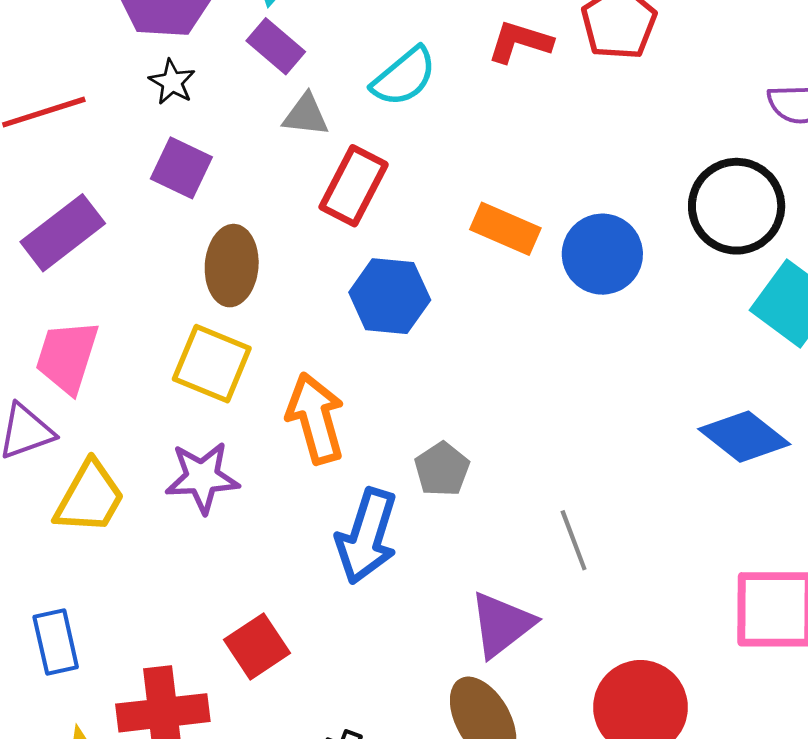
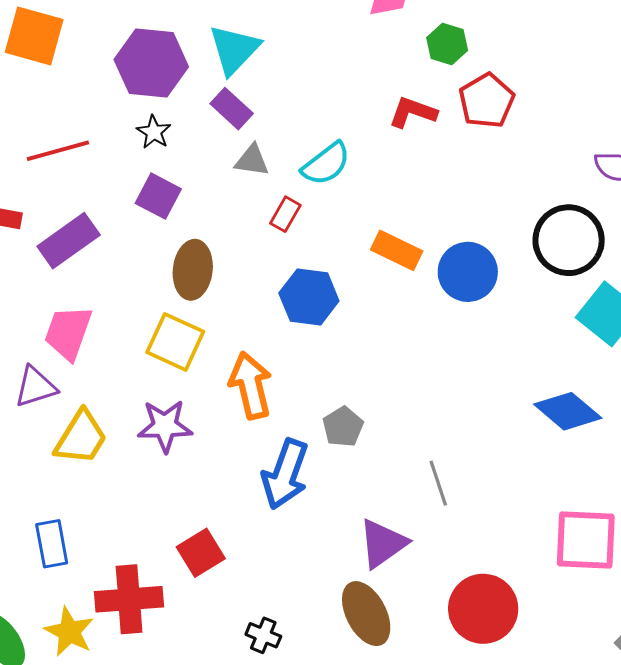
cyan semicircle: (404, 77) -> (326, 164), moved
red rectangle: (354, 186) -> (285, 214), size x0.6

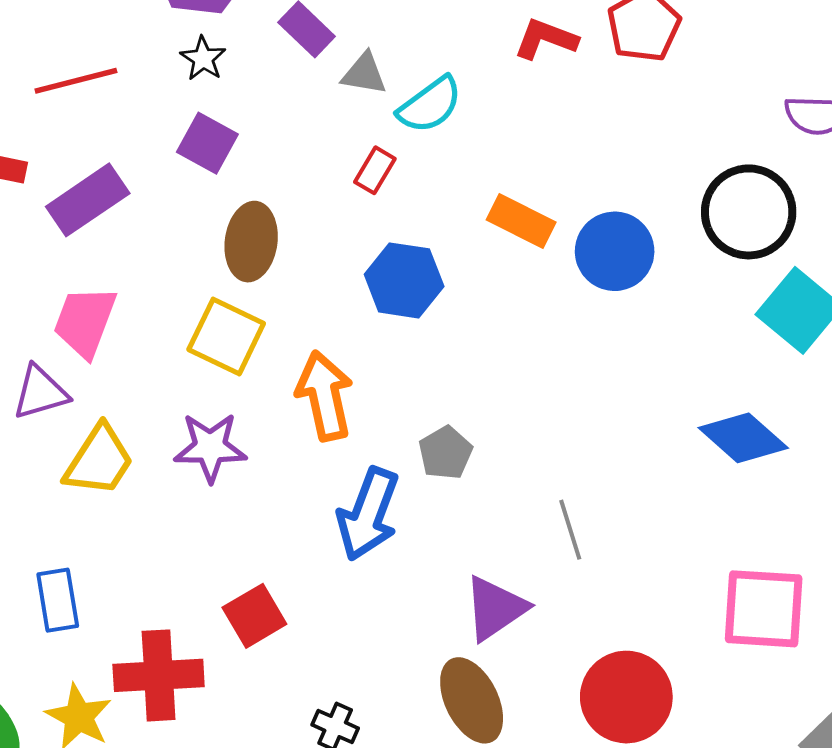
gray triangle: (252, 160) -> (364, 74), moved

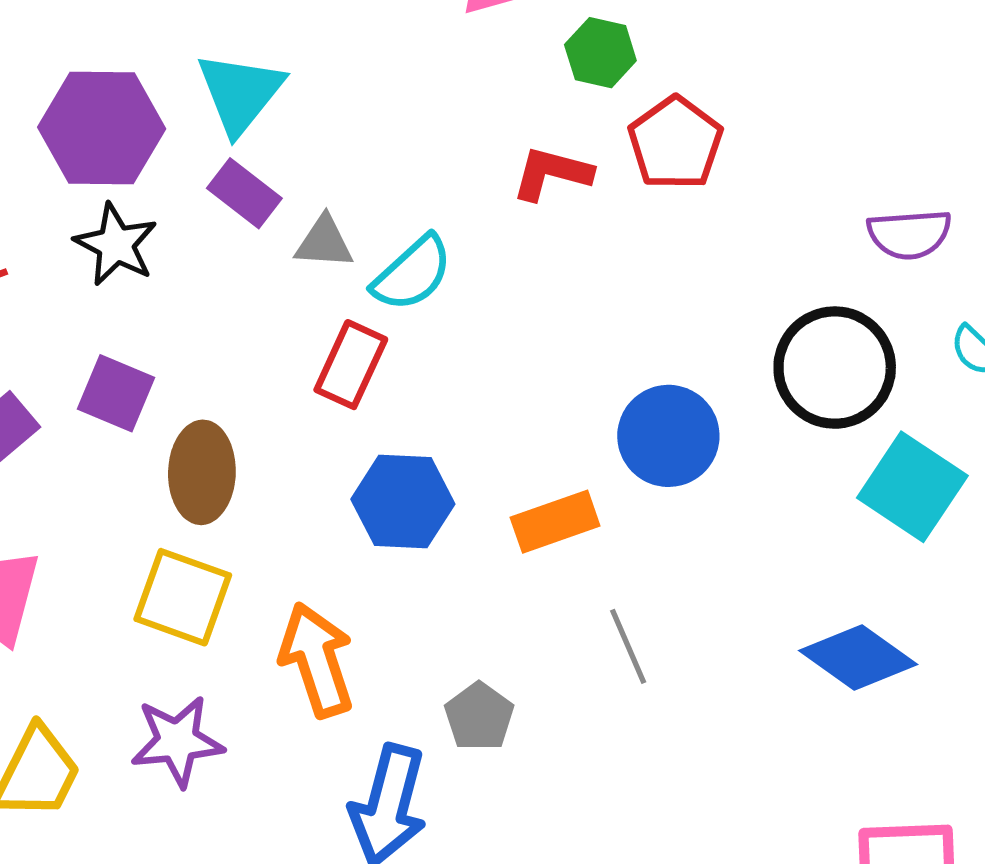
black star: (203, 59) -> (116, 245), size x1.4
purple square: (207, 143) -> (116, 393), moved
red rectangle: (375, 170) -> (351, 365), size x1.4
orange rectangle: (521, 221) -> (555, 522), moved, turned -40
gray line: (570, 530) -> (628, 646), moved

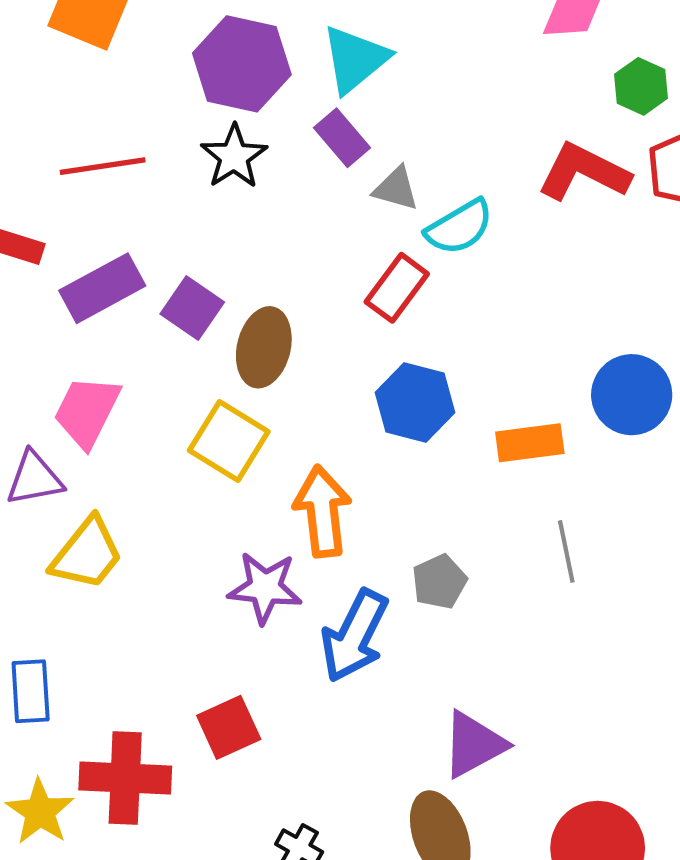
red L-shape: (552, 173) -> (584, 172), size x1.4
purple square: (116, 393) -> (192, 308), moved
purple star: (177, 741) -> (265, 588), moved

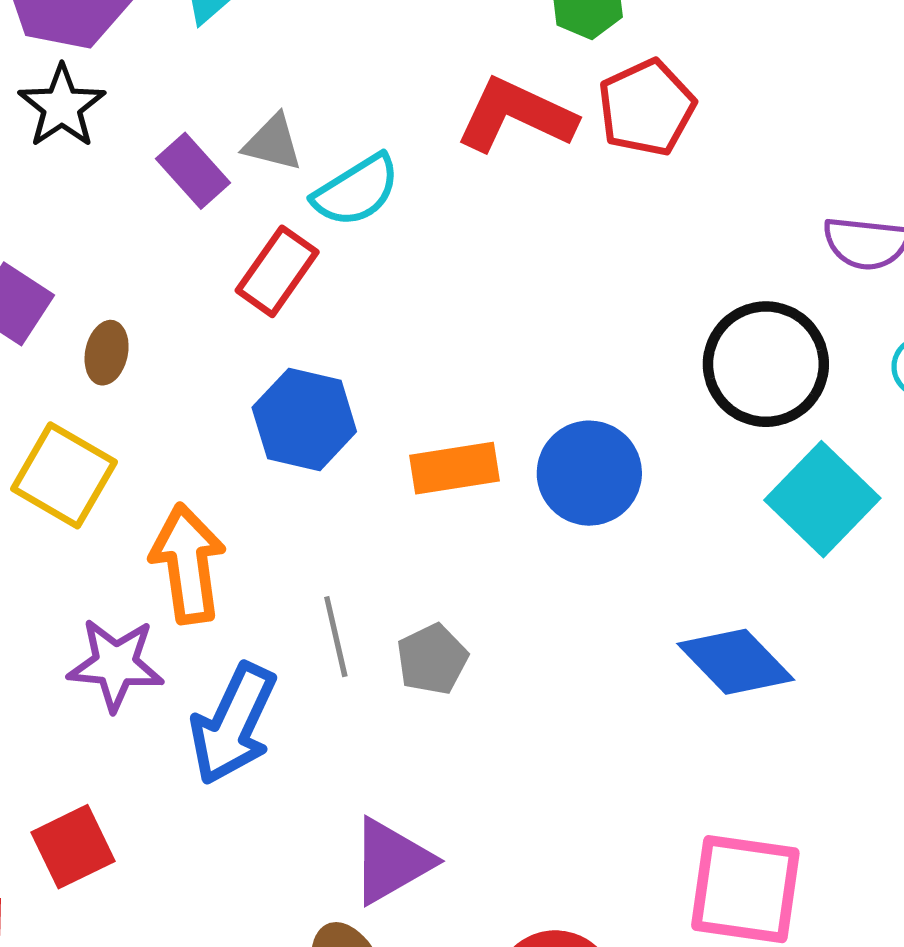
purple rectangle: (342, 138) -> (193, 171), moved
brown ellipse: (264, 347) -> (107, 353), size x0.6
blue circle: (632, 395) -> (589, 473), moved
gray line: (566, 551) -> (336, 637), moved
gray pentagon: (439, 582) -> (432, 659), moved

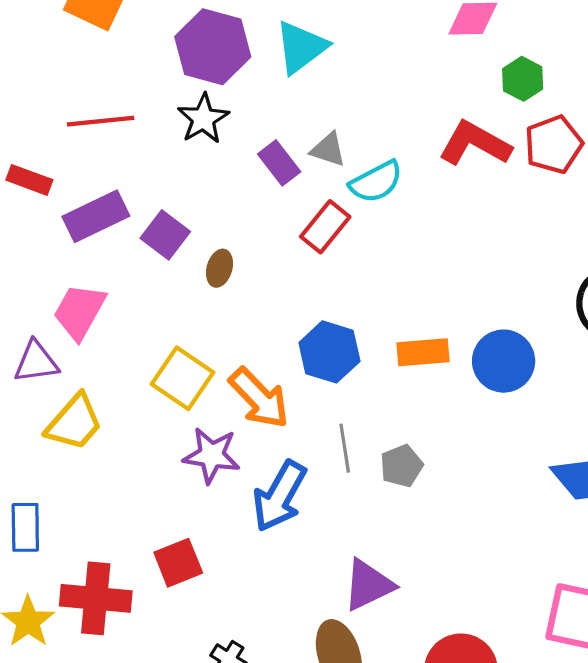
blue hexagon: (304, 420) -> (329, 352), moved
yellow square: (64, 475) -> (183, 378), moved
orange arrow: (188, 564) -> (259, 398), turned 140

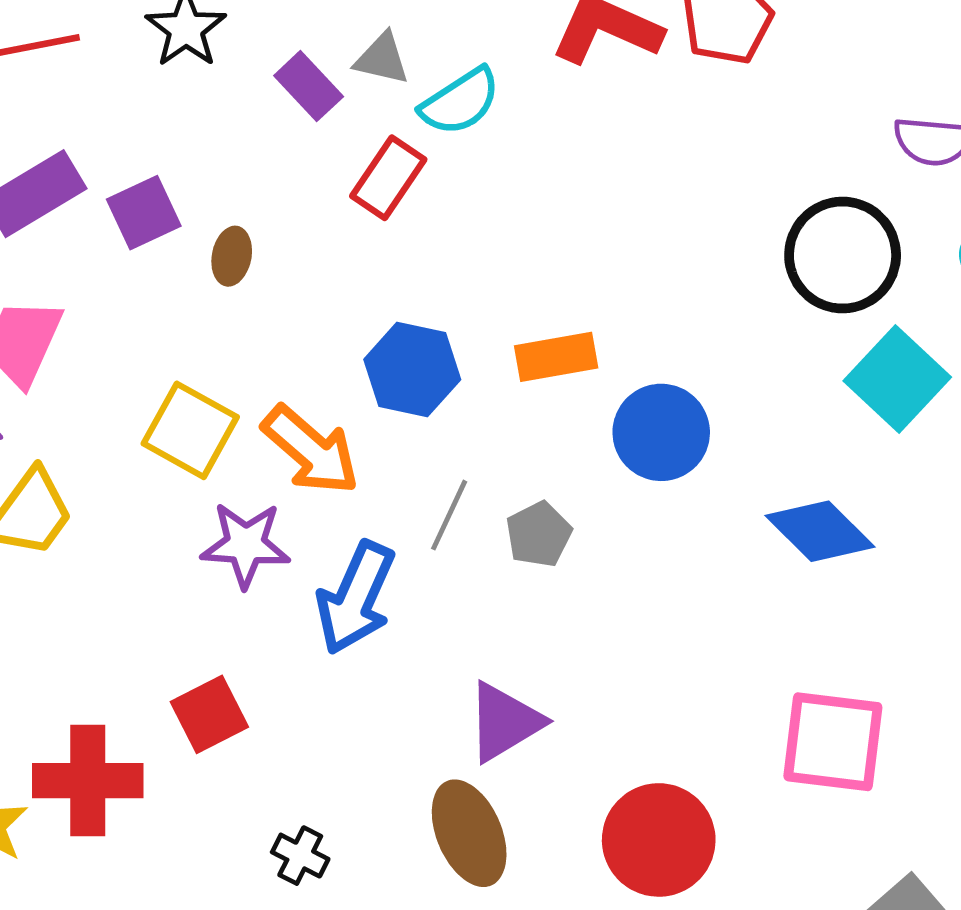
purple square: (165, 235) -> (144, 213), turned 33
blue circle: (504, 361) -> (661, 432), moved
gray line: (345, 448) -> (449, 515), turned 39

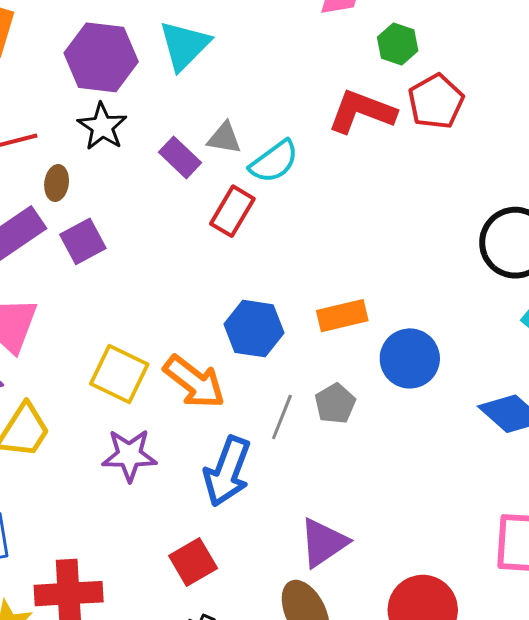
brown ellipse: (232, 256) -> (57, 183), moved
gray pentagon: (539, 534) -> (335, 404), moved
purple star: (246, 545) -> (129, 455), moved
red square: (209, 714) -> (193, 562), moved

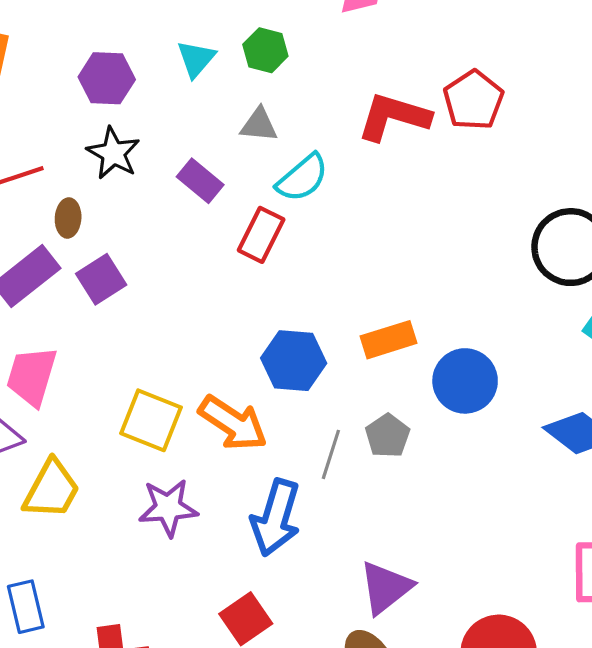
green hexagon: (398, 44) -> (265, 50), moved
cyan triangle: (184, 45) -> (196, 59), size x0.7
purple hexagon: (101, 57) -> (107, 78), size x0.7
gray triangle: (224, 138) -> (259, 125), moved

